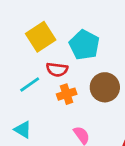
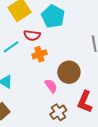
brown circle: (105, 87) -> (69, 72), moved

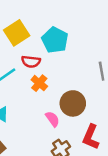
orange cross: (39, 54) -> (39, 83), turned -32

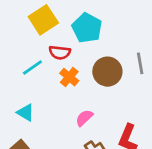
brown circle: (73, 103) -> (107, 72), moved
pink semicircle: (52, 119) -> (84, 118), turned -98

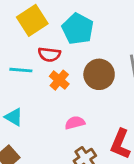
cyan line: (32, 67) -> (21, 70), turned 40
pink semicircle: (84, 118) -> (75, 123), turned 30

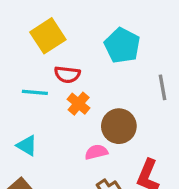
cyan pentagon: (78, 29) -> (122, 45), moved
brown circle: (99, 74) -> (119, 126), moved

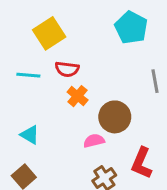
cyan pentagon: (122, 45) -> (131, 27), moved
cyan line: (35, 92) -> (28, 75), moved

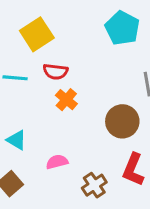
brown circle: (115, 117) -> (122, 121), moved
pink semicircle: (94, 141) -> (57, 162), moved

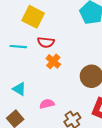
yellow square: (37, 34) -> (33, 17), turned -30

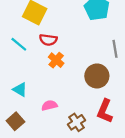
cyan line: (18, 47) -> (19, 44), turned 35

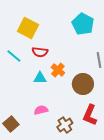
orange cross: (56, 60) -> (58, 70), moved
cyan triangle: (20, 90) -> (40, 78), moved, turned -32

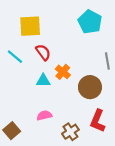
yellow square: (28, 28) -> (30, 26), turned -30
red semicircle: (40, 52) -> (43, 52), turned -133

